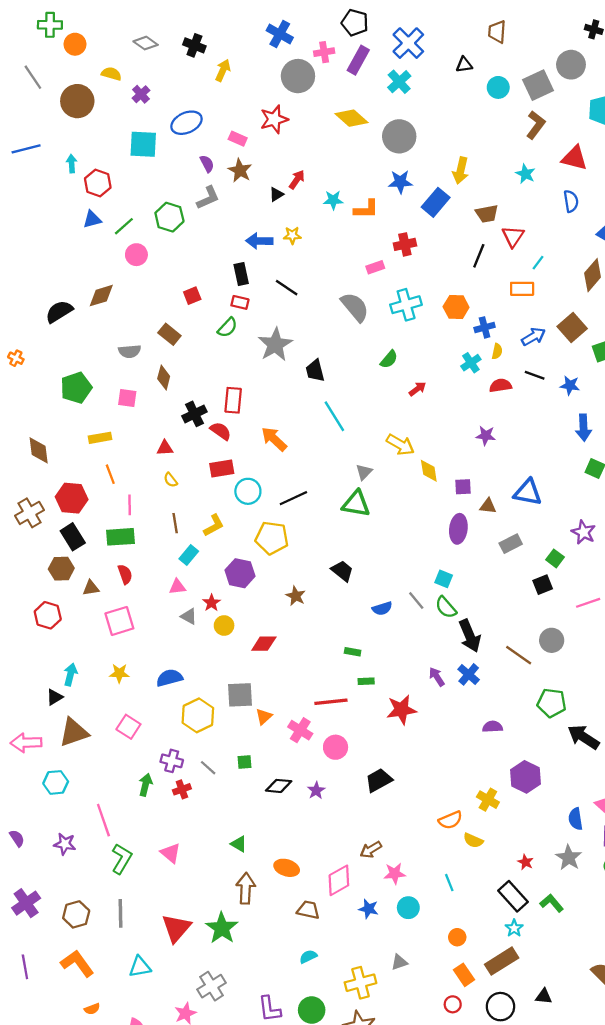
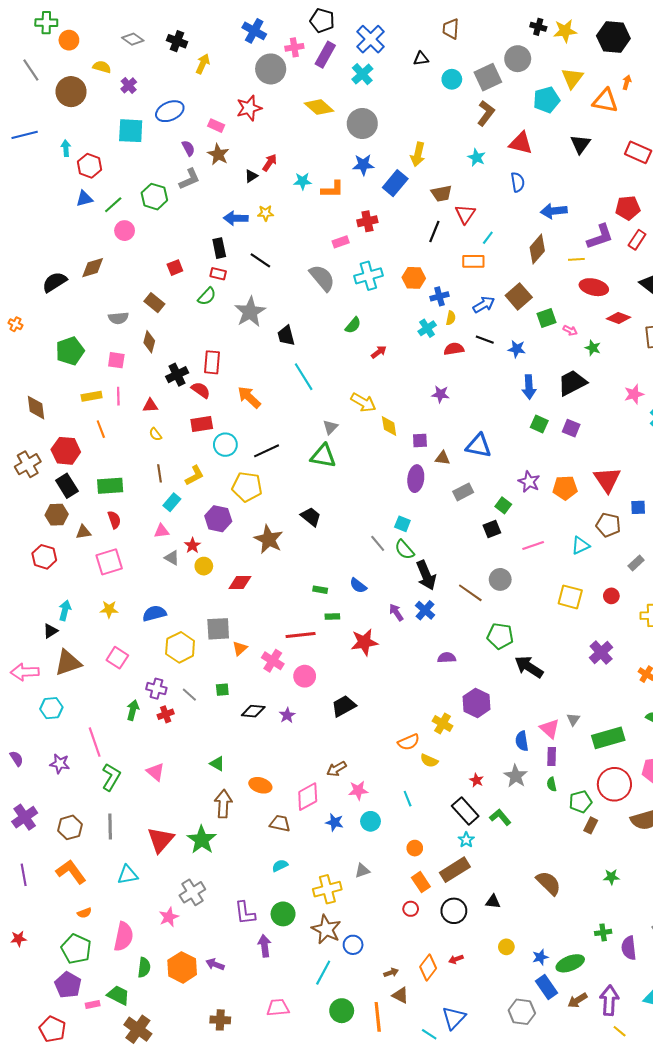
pink line: (130, 505) -> (118, 396), moved
brown star: (296, 596) -> (269, 539), size x1.6
blue semicircle: (382, 608) -> (358, 586), moved, turned 54

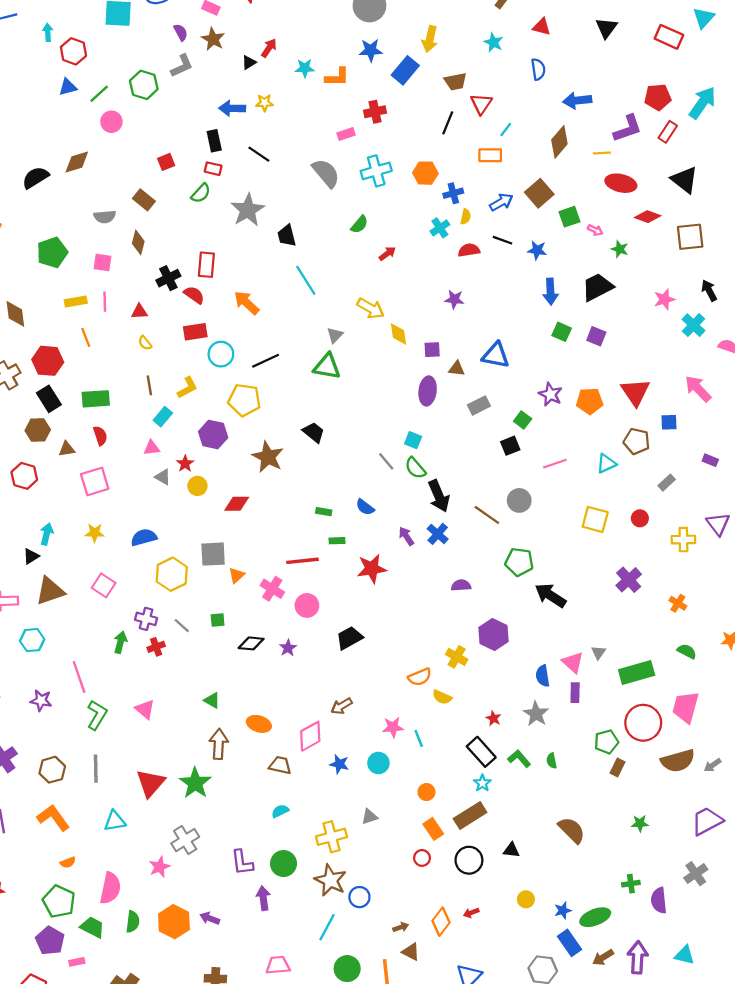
red triangle: (521, 143) -> (542, 27), size x0.7
green semicircle: (552, 784) -> (552, 761), moved
pink star: (358, 790) -> (393, 727), moved
green trapezoid: (118, 995) -> (92, 927), moved

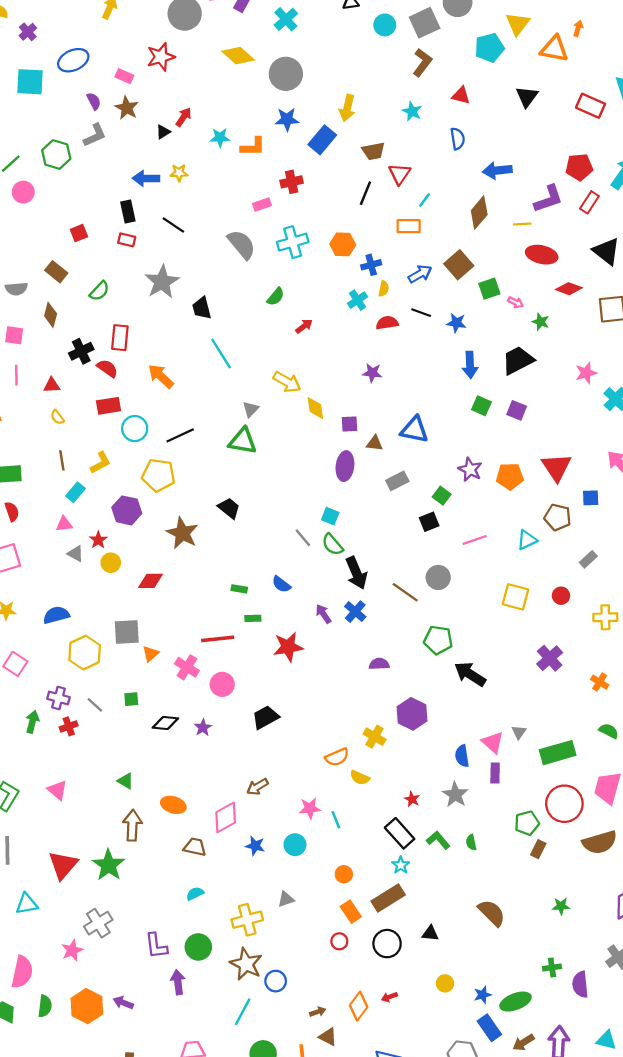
green semicircle: (201, 193) -> (99, 291), moved

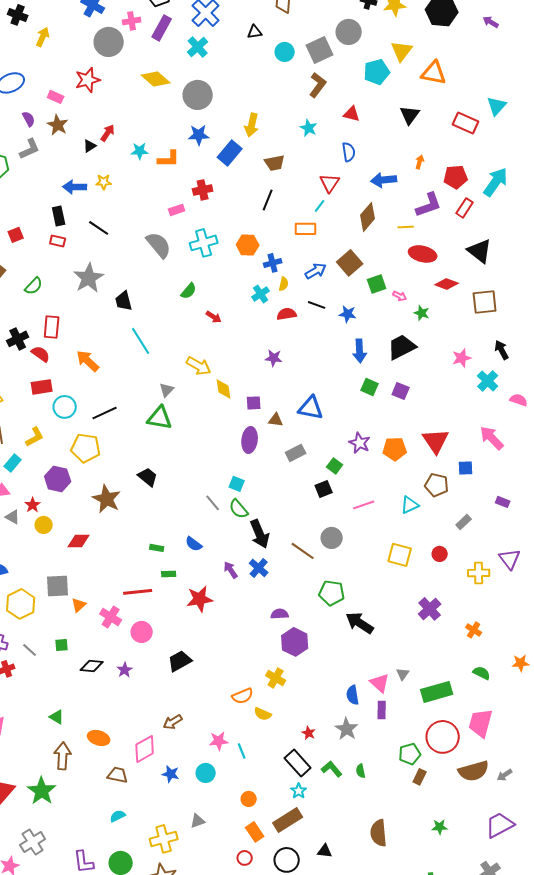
orange arrow: (578, 28) -> (420, 162), moved
red triangle: (400, 174) -> (330, 183), moved
red arrow: (304, 326) -> (214, 317), turned 70
purple hexagon: (412, 714) -> (295, 642), moved
brown semicircle: (492, 913) -> (379, 833), turned -140

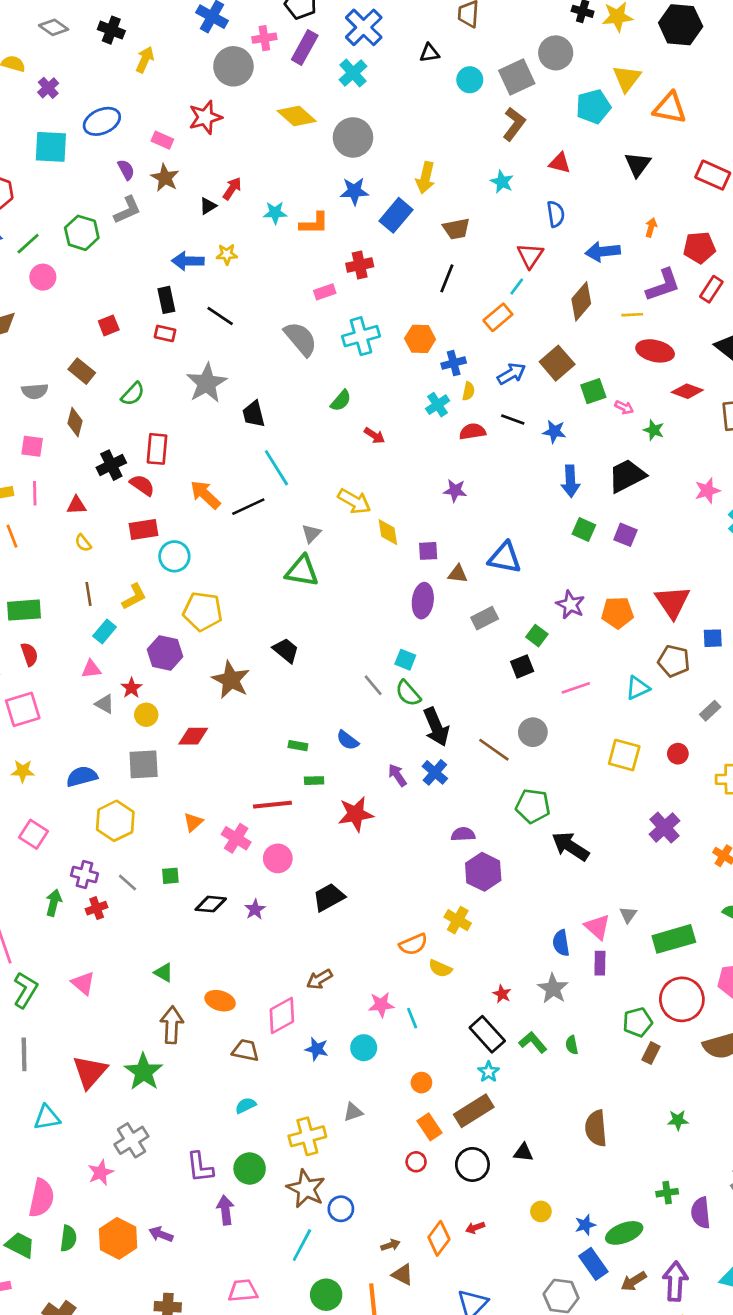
orange rectangle: (306, 229) -> (498, 317), turned -40
black line: (105, 413) -> (248, 507), moved
gray square: (58, 586) -> (144, 764), moved

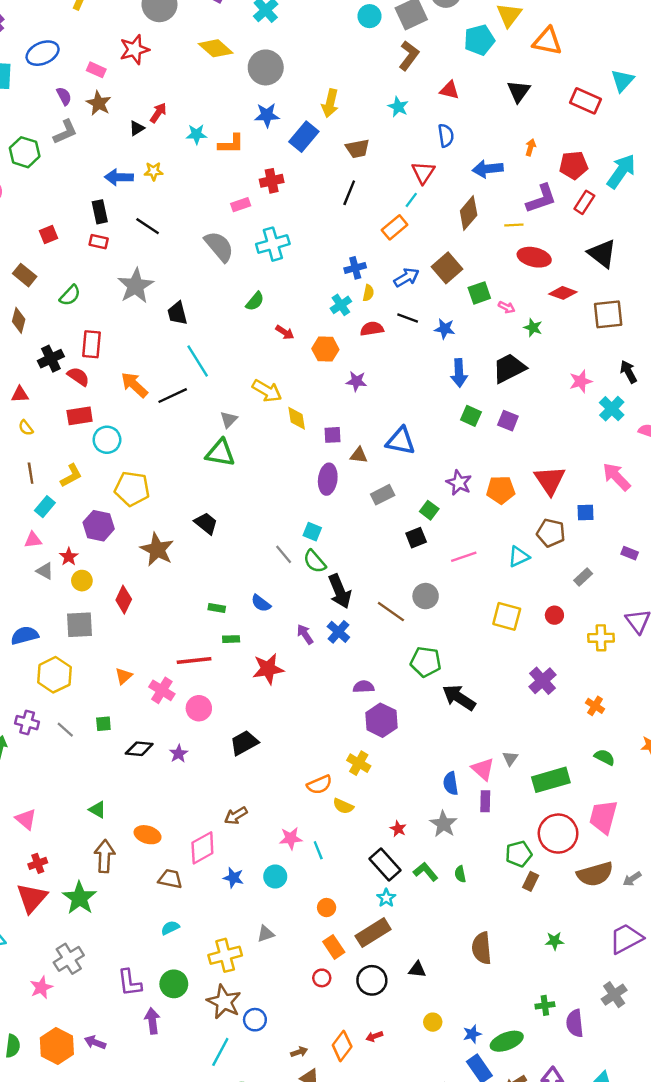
orange hexagon: (420, 339) -> (325, 349), moved
red diamond: (193, 736) -> (124, 600), turned -64
red cross: (97, 908) -> (38, 863), moved

